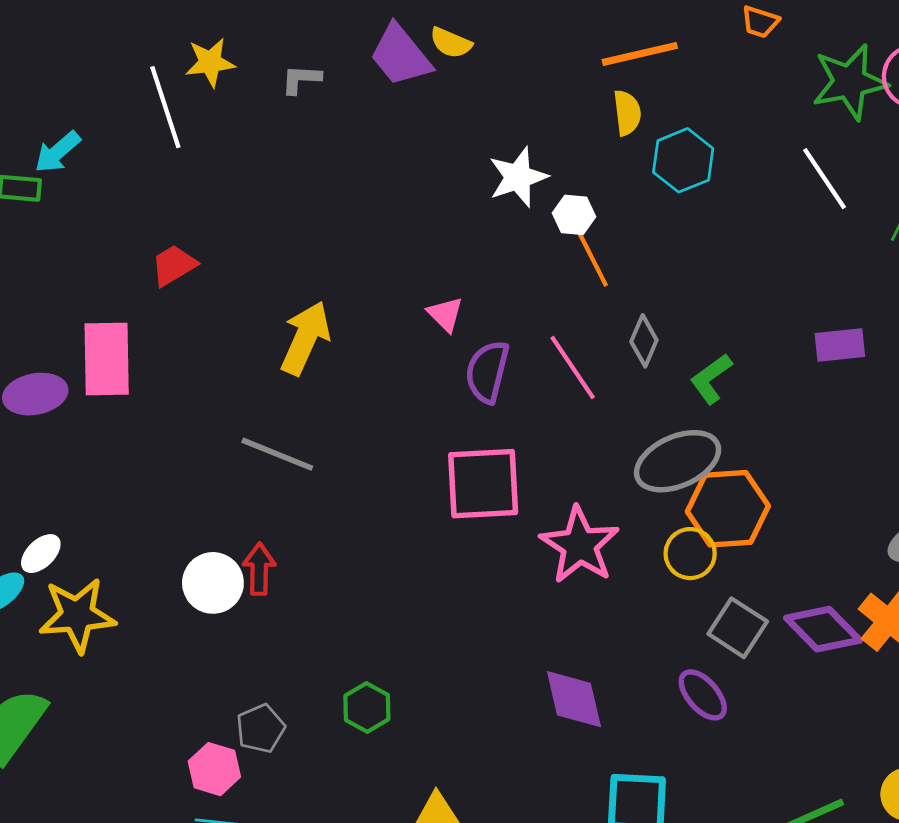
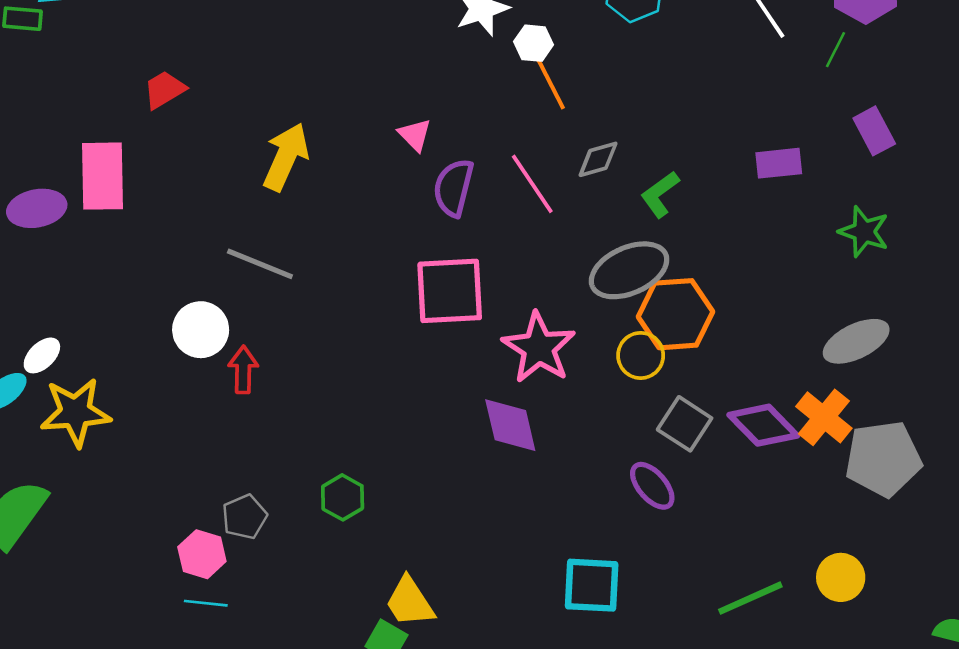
gray diamond: (644, 341) -> (598, 159), turned 51
white circle: (213, 583) -> (201, 330), moved
purple diamond: (574, 699) -> (510, 425), moved

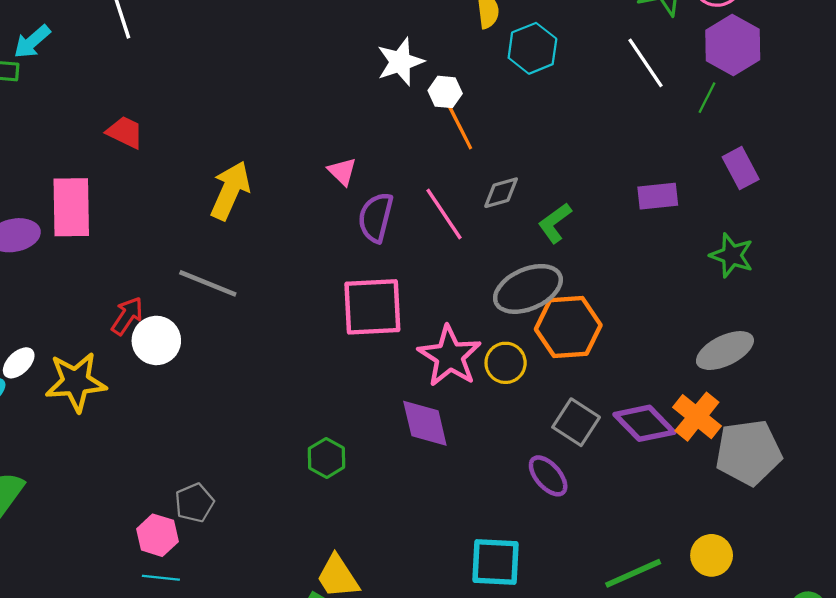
red trapezoid: (164, 90) -> (125, 132), turned 57
yellow circle: (641, 355) -> (506, 363), moved
red arrow: (243, 370) -> (127, 316), moved, turned 33
yellow star: (75, 412) -> (76, 382), moved
green hexagon: (343, 497) -> (326, 458), moved

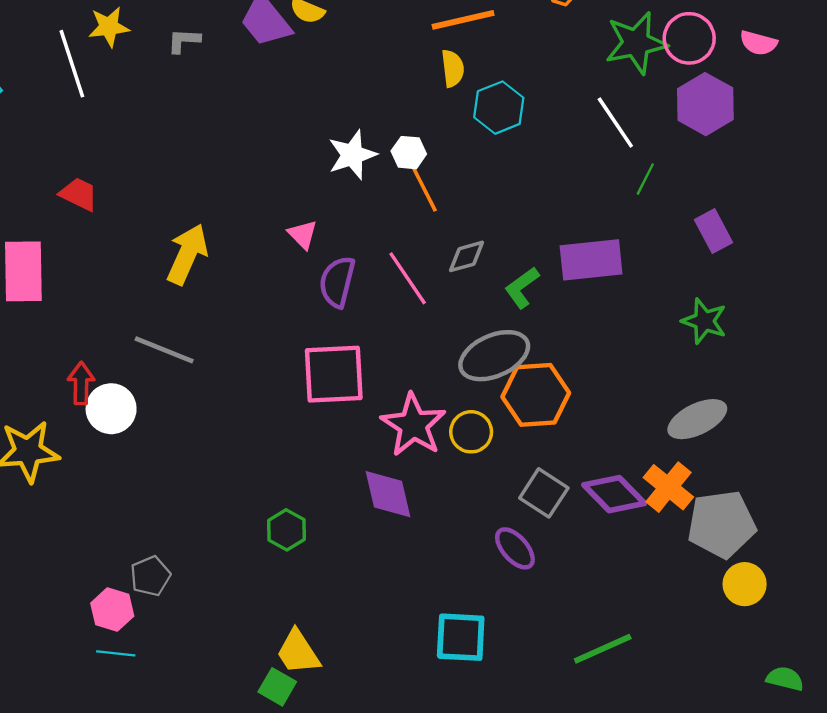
white star: (400, 62) -> (352, 155), moved
green line: (707, 98) -> (645, 179), moved
purple rectangle: (658, 196) -> (591, 260), moved, size x1.5
red arrow: (127, 316) -> (81, 383), turned -33
yellow circle: (712, 555) -> (745, 584), moved

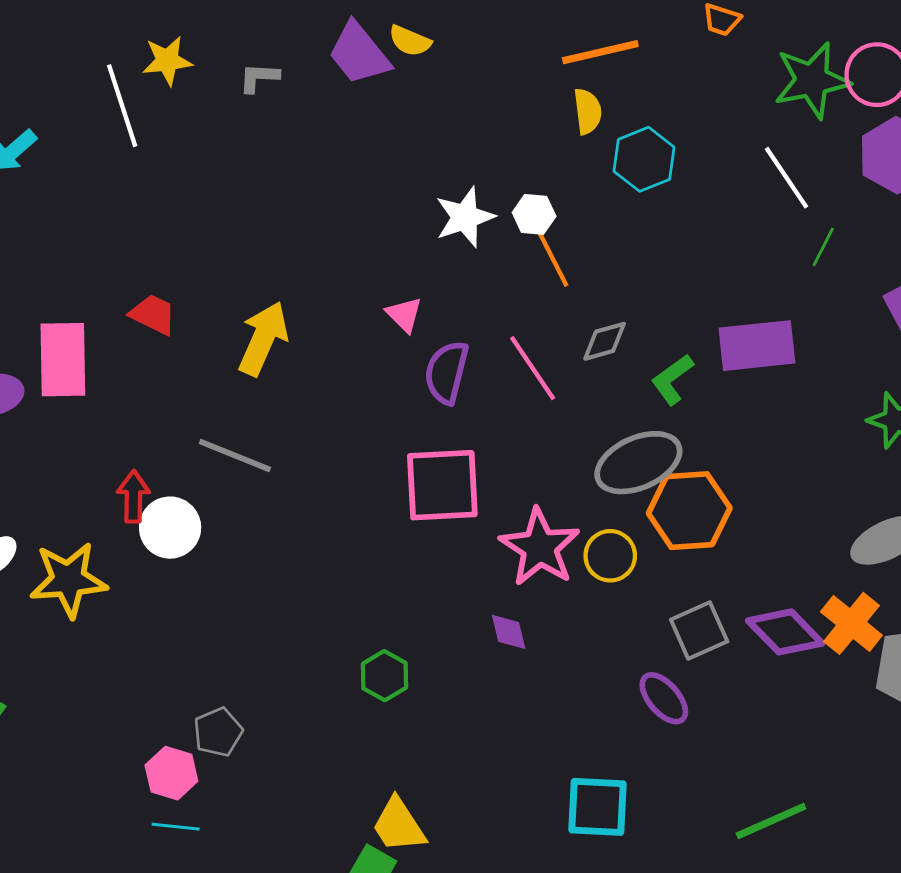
red trapezoid: (79, 194) -> (153, 315), moved
gray square: (544, 493) -> (699, 631), turned 33
purple diamond: (388, 494) -> (509, 632), size x0.6

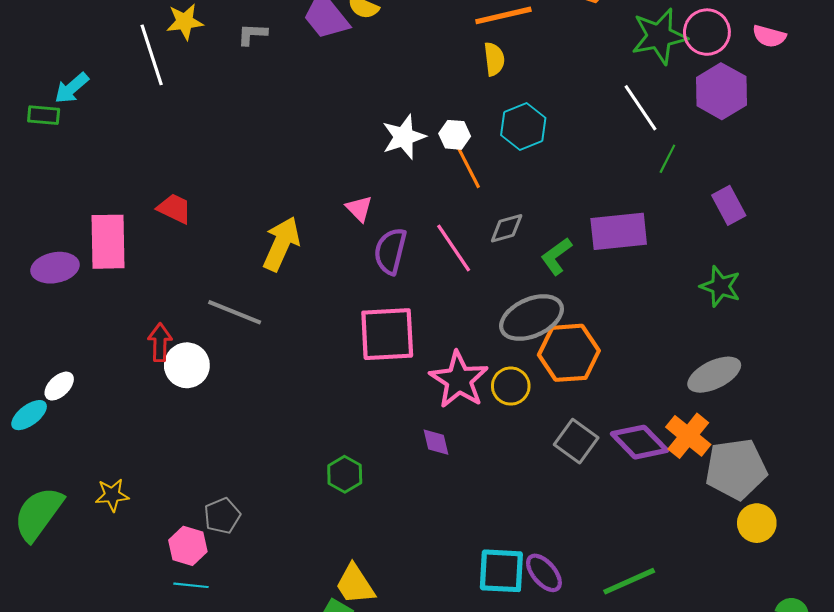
cyan hexagon: (644, 159) -> (523, 127), moved
yellow arrow: (263, 338) -> (281, 244), moved
yellow star: (68, 580) -> (112, 495), moved, size x0.6
gray square: (699, 631) -> (576, 441), turned -30
purple ellipse: (664, 698) -> (544, 573), moved

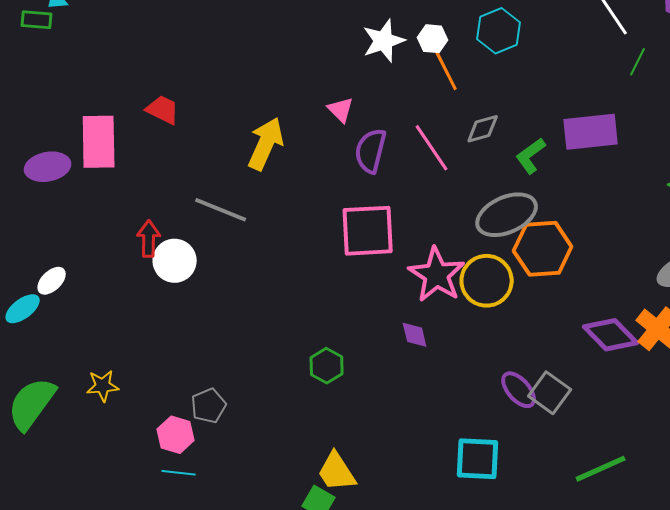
yellow circle: (511, 386) -> (487, 281), size x1.4
gray square: (576, 441) -> (550, 393), moved
purple ellipse: (544, 573) -> (519, 390), moved

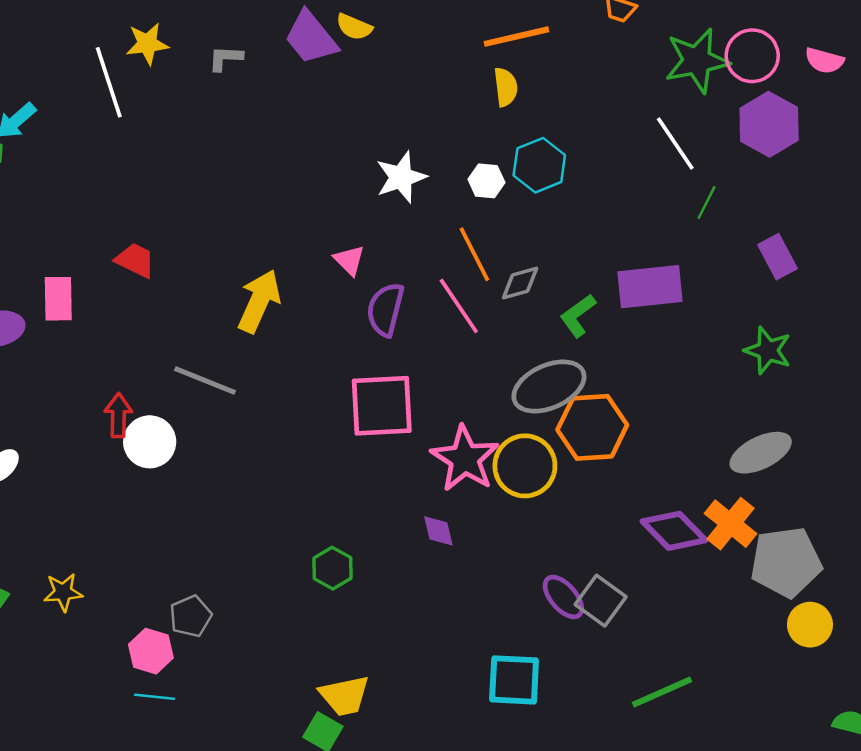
white hexagon: (433, 39) -> (486, 181), moved
orange line: (445, 68) -> (474, 254), moved
pink rectangle: (99, 142) -> (58, 299), size x0.7
yellow trapezoid: (337, 472) -> (345, 696), turned -69

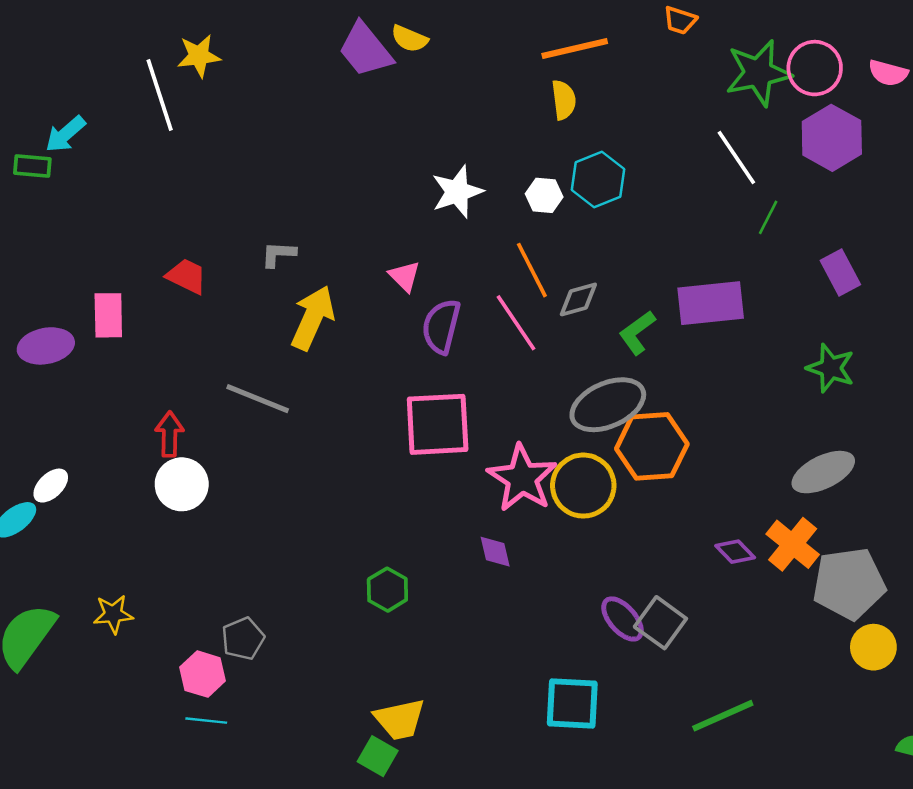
gray L-shape: (225, 58) -> (278, 254), moved
white circle: (150, 442) -> (182, 484), moved
purple diamond: (674, 531) -> (735, 552), size x0.6

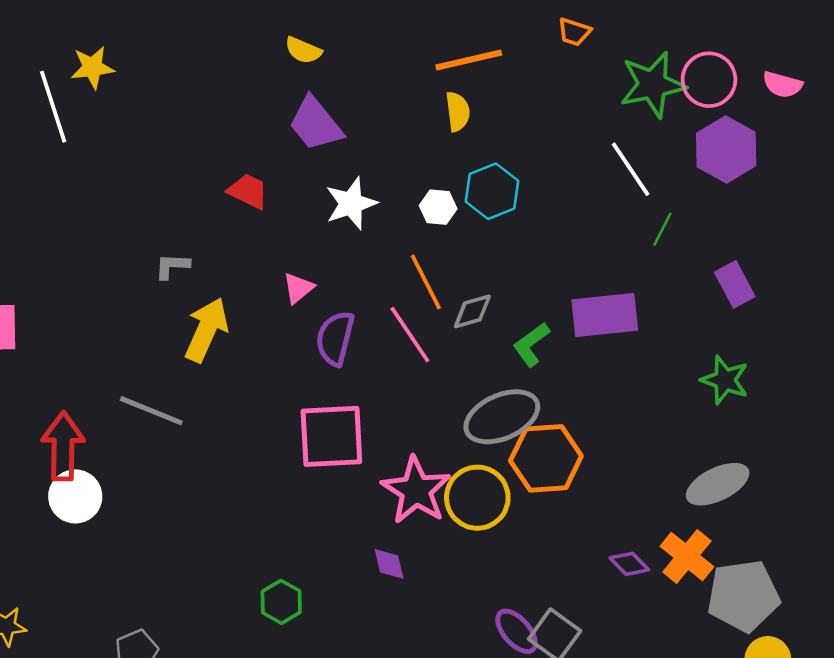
purple trapezoid: (365, 50) -> (316, 124), moved
red trapezoid: (187, 276) -> (248, 191), moved
pink triangle: (405, 276) -> (298, 288), turned 36
red arrow: (169, 434) -> (63, 446), size x1.5

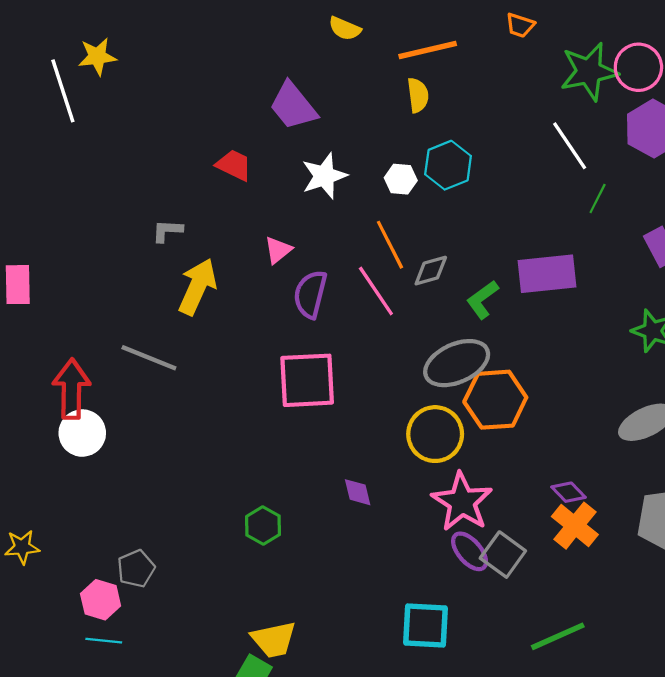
yellow semicircle: (303, 50) -> (345, 29), moved
pink star: (416, 490) -> (462, 502), moved
orange cross: (687, 557) -> (575, 526), moved

